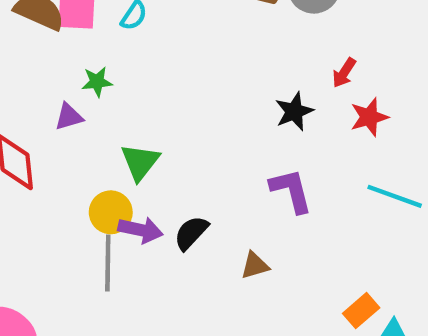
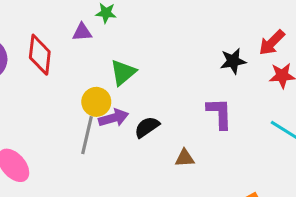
red arrow: (344, 73) -> (272, 43), size x1.4
purple arrow: (140, 230) -> (114, 118), turned -40

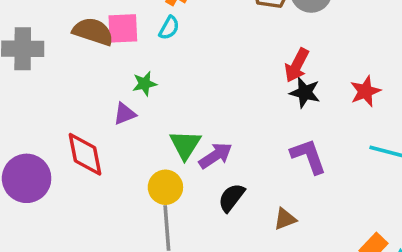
red arrow: (272, 43) -> (297, 65), moved
black star: (233, 61) -> (305, 93), turned -30
purple arrow: (114, 118) -> (215, 156), moved

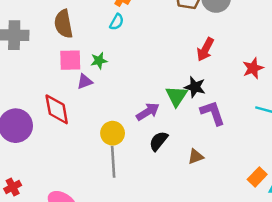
pink square: (123, 28) -> (70, 60), moved
brown semicircle: (93, 32) -> (63, 24), turned -120
black star: (305, 93) -> (195, 87), moved
green triangle: (185, 145) -> (176, 96), moved

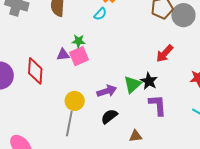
pink square: (70, 60) -> (79, 56), moved, turned -36

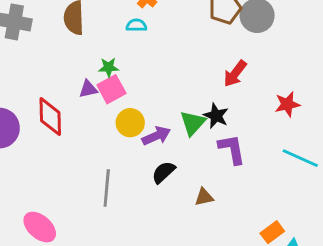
cyan semicircle: (100, 14) -> (136, 25), turned -128
yellow circle: (75, 101) -> (130, 123), moved

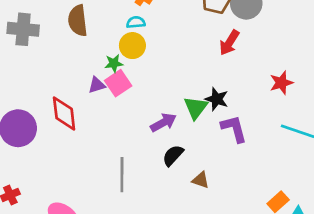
red arrow: (235, 74) -> (229, 43), moved
yellow circle: (130, 123) -> (132, 46), moved
brown triangle: (204, 197) -> (201, 180), moved, turned 36

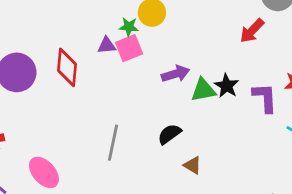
green triangle: (196, 108) -> (203, 90), turned 30
purple arrow: (163, 123) -> (176, 74), moved
purple L-shape: (234, 129) -> (265, 98), moved

